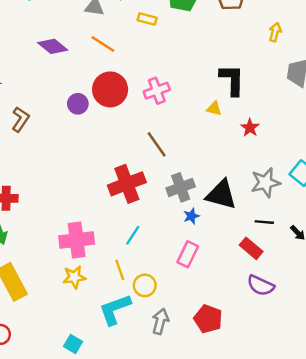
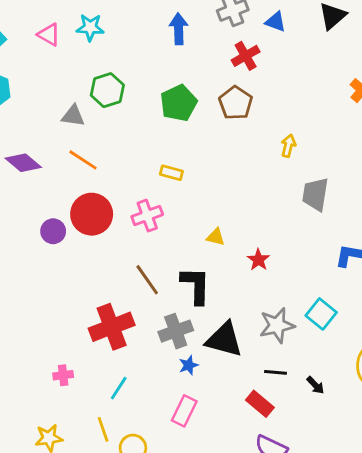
yellow rectangle: (147, 19) -> (171, 173), moved
black L-shape: (232, 80) -> (196, 285), moved
pink cross: (77, 240) -> (63, 375), moved, size x0.5

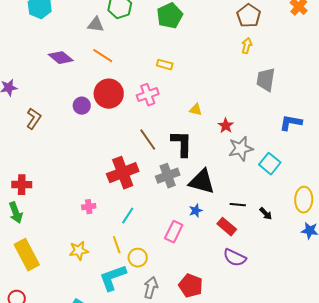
brown pentagon: (236, 103) -> (249, 16), moved
gray star: (277, 325) -> (241, 149), moved
blue star: (189, 365) -> (196, 211), moved

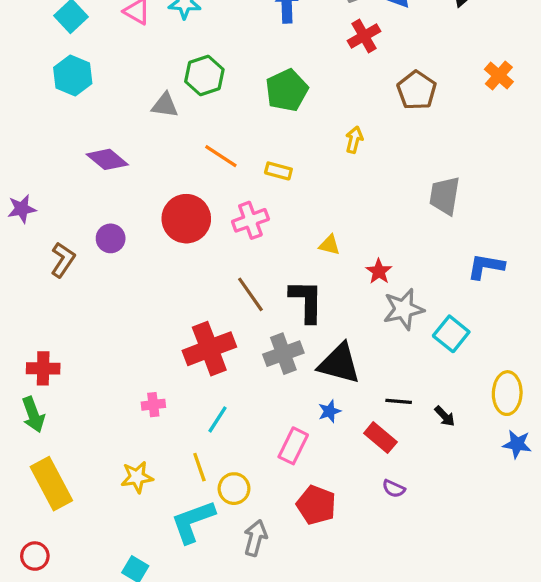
yellow arrow: (247, 46) -> (354, 140), moved
orange line: (103, 56) -> (221, 156), moved
purple circle: (82, 106) -> (111, 238), moved
purple semicircle: (235, 258) -> (394, 489), size x0.6
red pentagon: (191, 286) -> (316, 505), moved

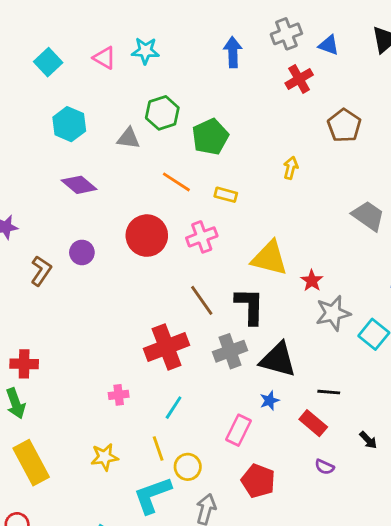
cyan hexagon: (73, 75) -> (69, 124), moved
green pentagon: (287, 90) -> (210, 137), moved
gray trapezoid: (445, 196) -> (368, 216), turned 116
yellow triangle: (329, 245) -> (269, 258), size x2.0
black arrow: (445, 416) -> (368, 440), moved

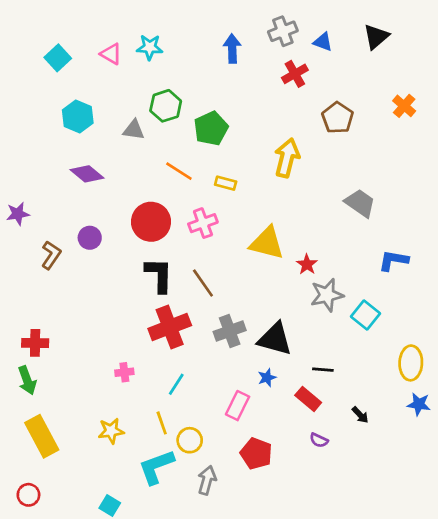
yellow arrow: (291, 168) -> (287, 158), size x1.8
black L-shape: (250, 306) -> (159, 275), moved

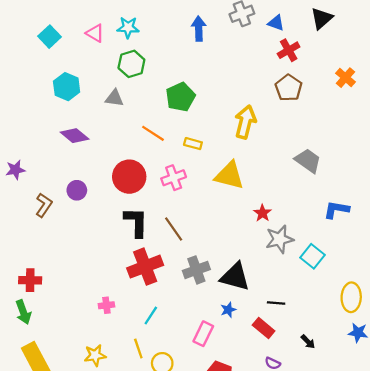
red cross: (295, 74) -> (289, 50), moved
green hexagon: (166, 106) -> (131, 64), moved
yellow triangle: (267, 243) -> (229, 175), moved

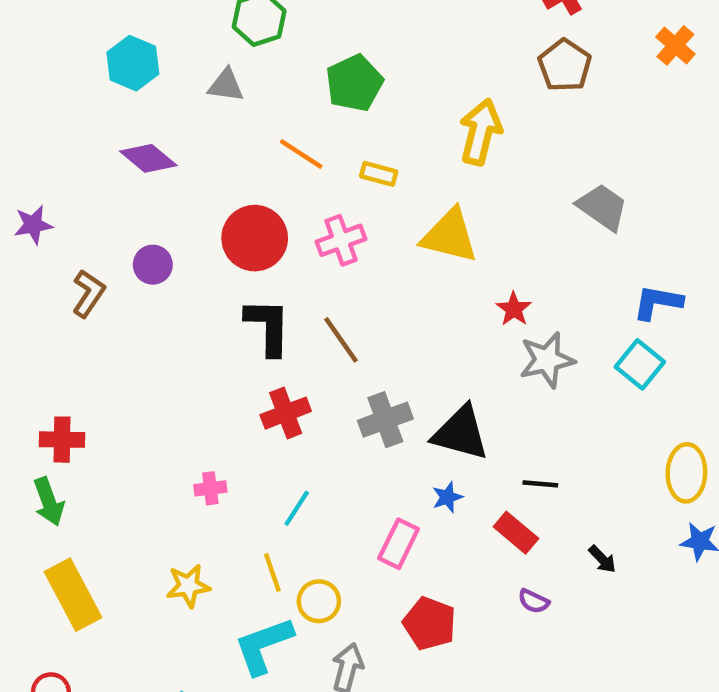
cyan square: (313, 256) -> (640, 364), moved
red cross: (145, 267) -> (286, 413), size x0.7

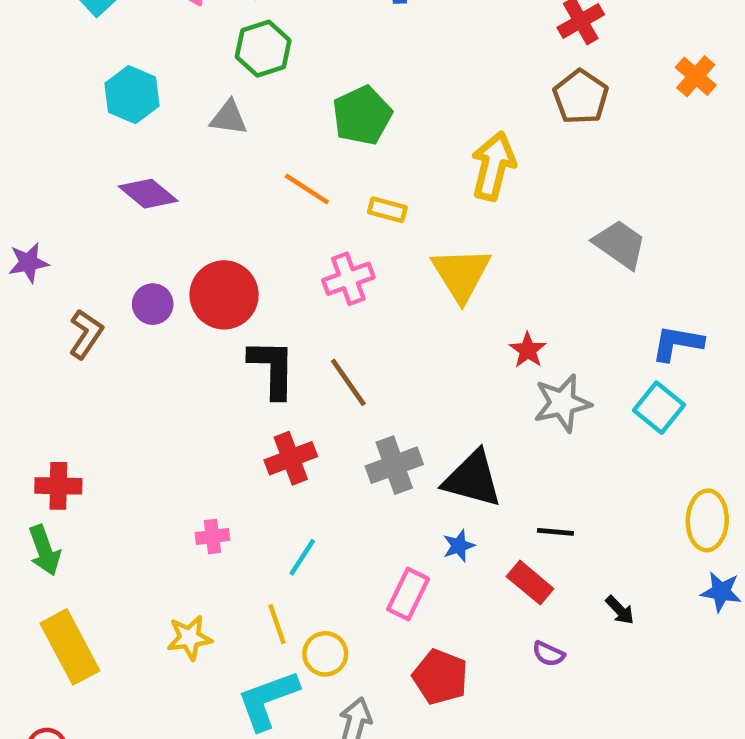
yellow triangle: (450, 236) -> (461, 274), turned 44
red circle: (255, 238) -> (224, 295), moved

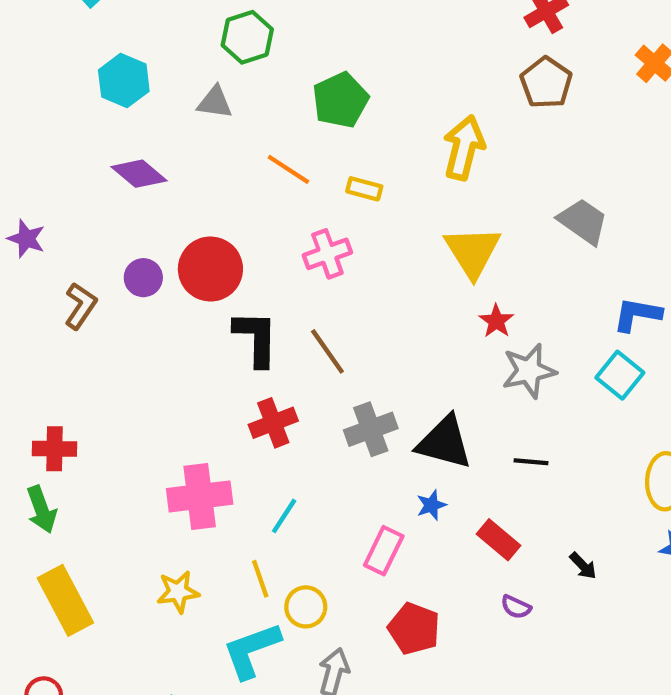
purple star: (28, 263) -> (26, 239), turned 30
yellow triangle: (461, 274) -> (473, 252), moved
black line: (555, 532) -> (531, 462), moved
pink cross: (213, 536) -> (200, 496), size x2.0

